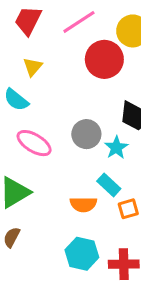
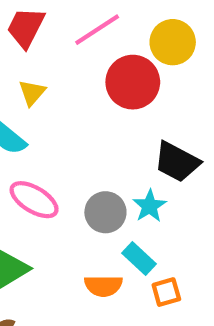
gray circle: (86, 134) -> (105, 212), moved

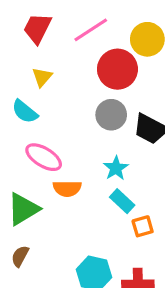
cyan star: (150, 206) -> (116, 168), moved
gray circle: (105, 212) -> (111, 115), moved
orange semicircle: (103, 286) -> (67, 189), moved

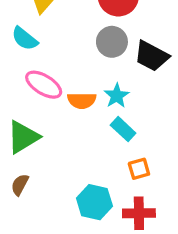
orange semicircle: (67, 189) -> (82, 101), moved
orange square: (143, 226) -> (139, 169), moved

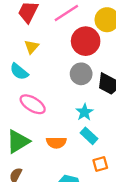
orange semicircle: (82, 101) -> (56, 143), moved

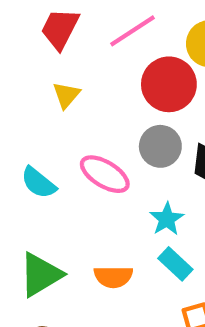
cyan semicircle: (19, 72) -> (38, 183), moved
pink ellipse: (33, 104) -> (105, 174), moved

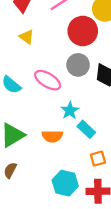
yellow triangle: (66, 95) -> (27, 37), turned -35
cyan star: (167, 219) -> (70, 111), moved

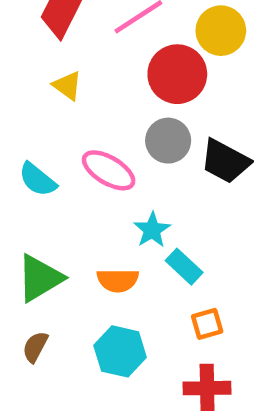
cyan hexagon: (65, 183) -> (120, 351), moved

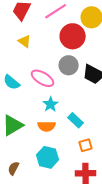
cyan star: (152, 230) -> (51, 104), moved
brown semicircle: (35, 347) -> (14, 168), moved

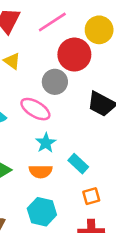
gray circle: (69, 65) -> (55, 82), moved

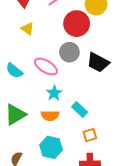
gray circle: (55, 82) -> (69, 52), moved

